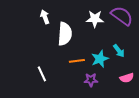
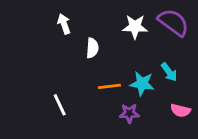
white semicircle: (65, 34) -> (92, 48), size x0.6
cyan star: (100, 59) -> (142, 83), turned 30
pink semicircle: (127, 78) -> (180, 110), turned 32

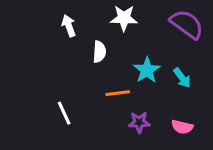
white star: (135, 27) -> (124, 18), moved
cyan star: (142, 83) -> (147, 70), moved, turned 30
pink semicircle: (180, 110) -> (182, 127), moved

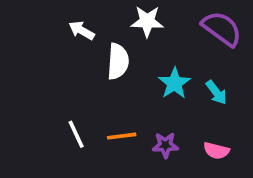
white arrow: (69, 26) -> (82, 30), turned -40
white semicircle: (99, 52) -> (118, 61), size x1.4
orange line: (118, 93) -> (122, 136), moved

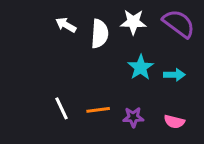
white star: (147, 21) -> (133, 22), moved
white semicircle: (118, 61) -> (100, 34), moved
cyan arrow: (216, 92) -> (174, 75), turned -54

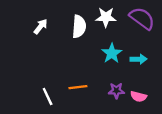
white arrow: (66, 25) -> (41, 27), moved, turned 98
white line: (61, 108) -> (48, 96), moved
purple star: (133, 117) -> (116, 91), moved

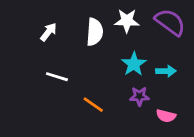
orange line: (78, 87) -> (93, 105), turned 42
purple star: (116, 91) -> (139, 96), moved
white line: (48, 96) -> (57, 77), moved, turned -48

